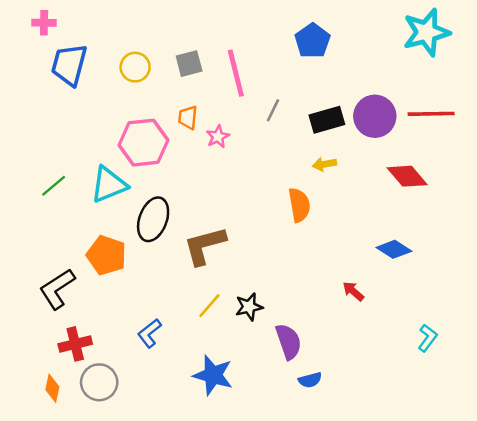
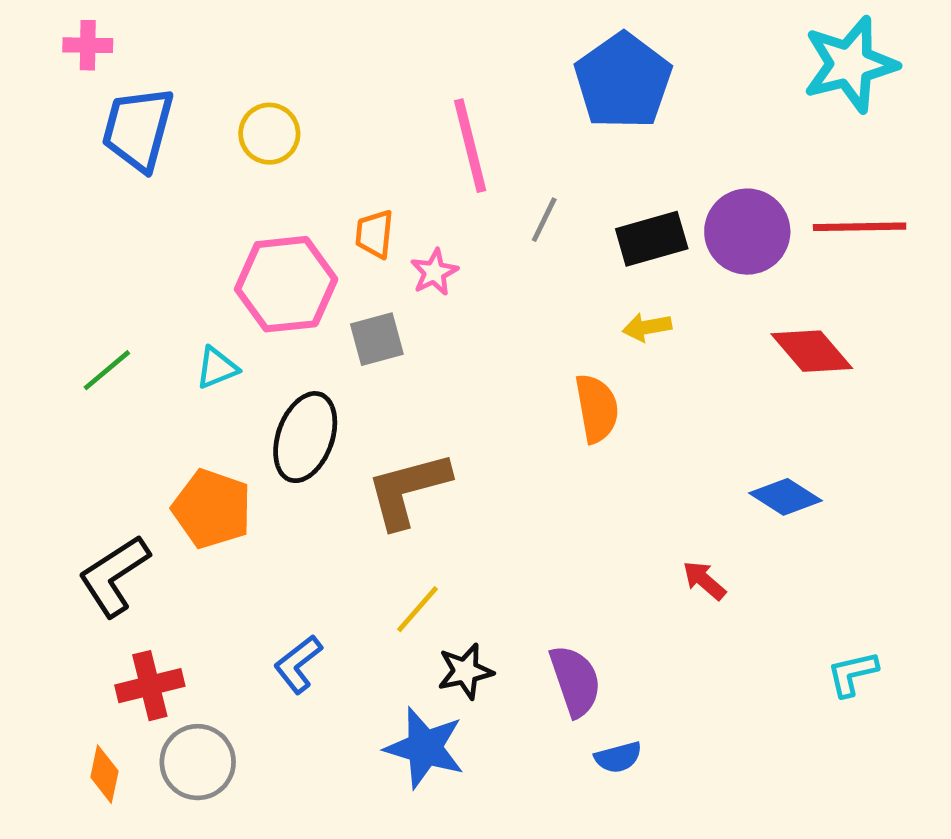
blue pentagon: (312, 41) -> (623, 81), size x1.4
gray square: (189, 64) -> (377, 339), moved
cyan triangle: (109, 185) -> (217, 368), size x0.6
black star: (249, 307) -> (465, 671), moved
cyan L-shape: (428, 338) -> (852, 674), turned -140

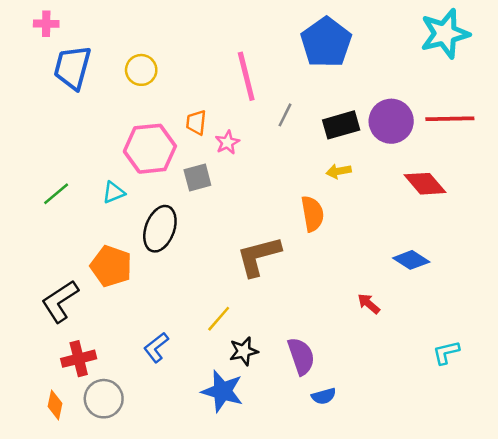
brown L-shape: (408, 490) -> (259, 256), moved

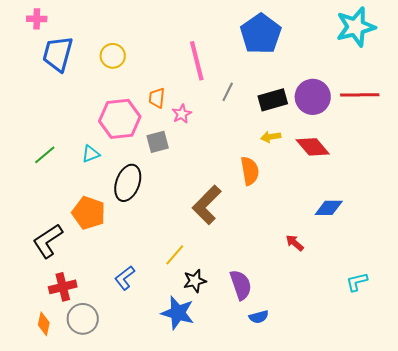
red diamond: (425, 184) -> (313, 147), moved
brown L-shape: (259, 256) -> (207, 205), turned -30
blue diamond: (411, 260) -> (329, 208), turned -32

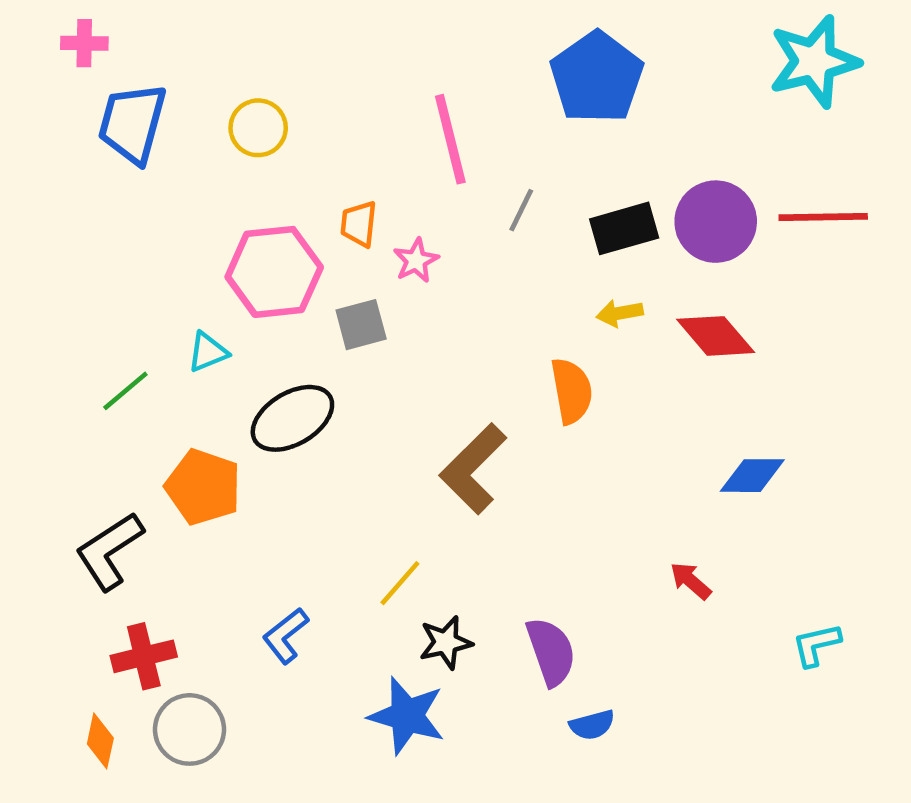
green line: (45, 155) -> (125, 391), moved
black ellipse: (128, 183) -> (292, 418), turned 39
red arrow: (295, 243) -> (691, 581), moved

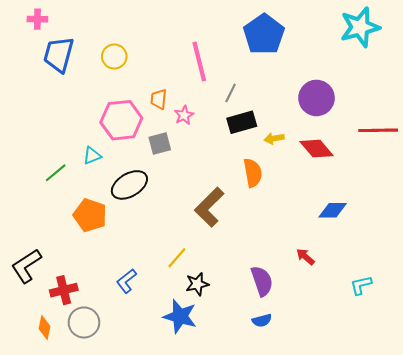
red line: (823, 217) -> (378, 130), moved
black rectangle: (624, 228) -> (242, 122), moved
black L-shape: (109, 551) -> (26, 266), moved
purple semicircle: (551, 652) -> (262, 281), moved

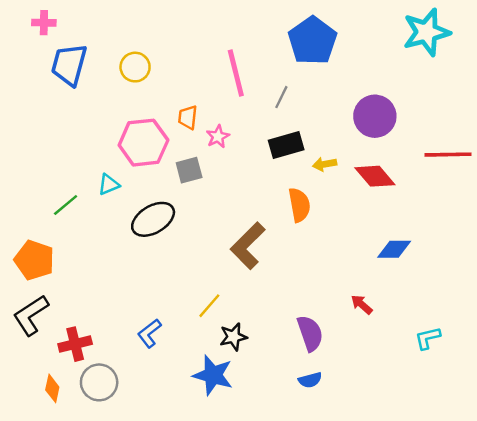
gray line: (231, 93) -> (281, 97), moved
orange pentagon: (90, 215) -> (34, 260), moved

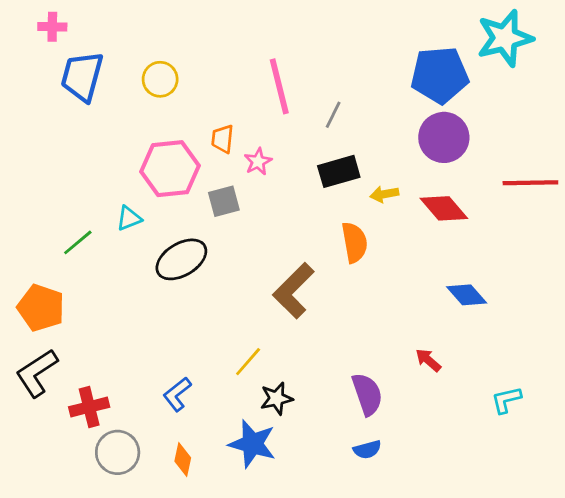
blue pentagon: (313, 41) -> (440, 75), moved, turned 30
blue diamond: (394, 249) -> (467, 295), turned 48
orange diamond: (52, 388) -> (183, 459), moved

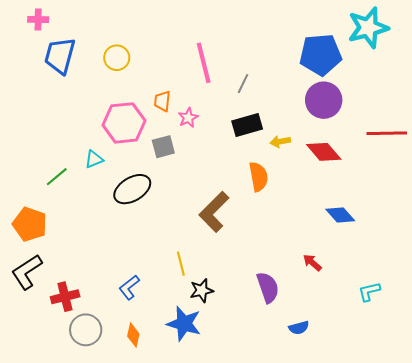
yellow line: (248, 362) -> (181, 264), turned -55
blue semicircle: (367, 450) -> (299, 328), moved

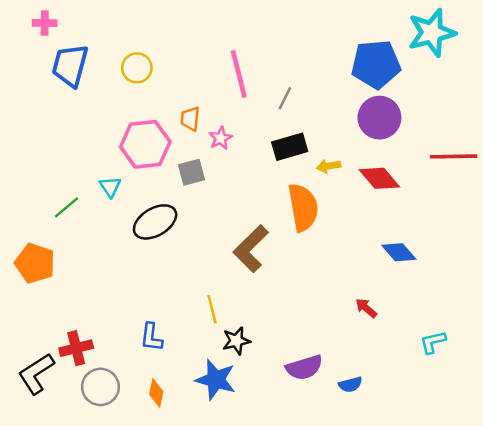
cyan triangle: (94, 159) -> (110, 187), turned -42
orange semicircle: (258, 177) -> (303, 207), size x1.4
black L-shape: (27, 272) -> (36, 374), moved
blue L-shape: (129, 287) -> (151, 337), turned -45
purple semicircle: (268, 287) -> (304, 368), moved, turned 92

